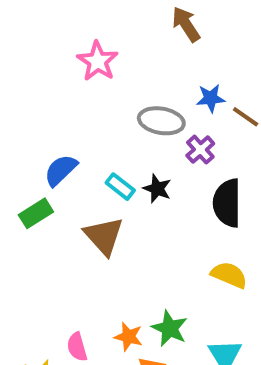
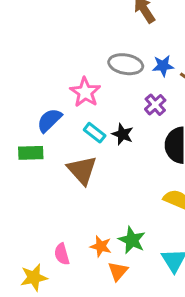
pink star: (98, 61) -> (85, 92), moved
gray ellipse: (161, 121) -> (126, 64), moved
green rectangle: (36, 213) -> (31, 153), turned 30

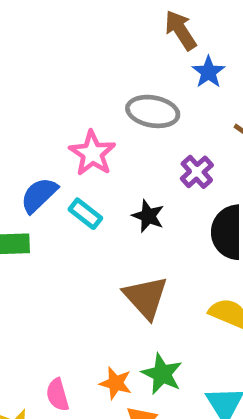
blue star: (163, 66) -> (208, 72), moved, turned -30
cyan rectangle: (95, 133) -> (85, 214), moved
brown triangle: (82, 170) -> (146, 297), moved

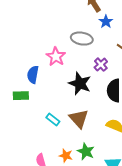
blue semicircle: (39, 195) -> (33, 75), turned -36
cyan rectangle: (85, 214) -> (53, 120), moved
black star: (148, 216) -> (80, 84), size x1.6

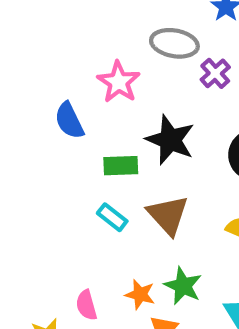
purple cross: (101, 65) -> (215, 73), moved
blue semicircle: (33, 75) -> (69, 121), turned -36
green rectangle: (21, 96) -> (121, 166), moved

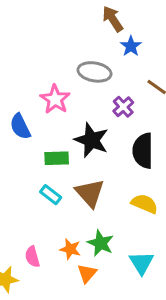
purple cross: (215, 73) -> (123, 107), moved

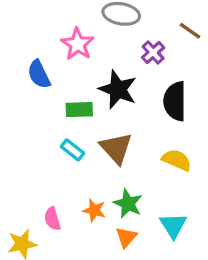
orange triangle: (87, 273) -> (126, 237), moved

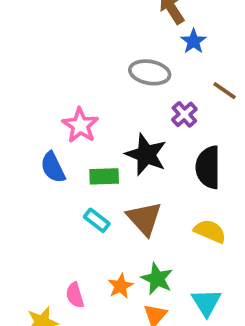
pink star: (78, 44) -> (80, 125), moved
blue semicircle: (39, 74) -> (53, 167), moved
orange star: (94, 210) -> (120, 286), turned 30

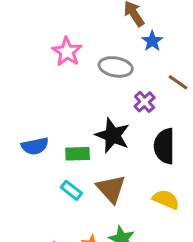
pink star: (80, 125) -> (67, 52), moved
blue semicircle: (53, 167) -> (35, 146), turned -76

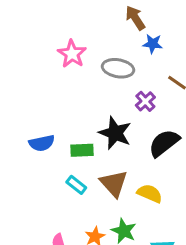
blue star: (152, 41) -> (153, 44), turned -30
black semicircle: (164, 146) -> (164, 143), turned 52
yellow semicircle: (166, 199) -> (150, 193), moved

